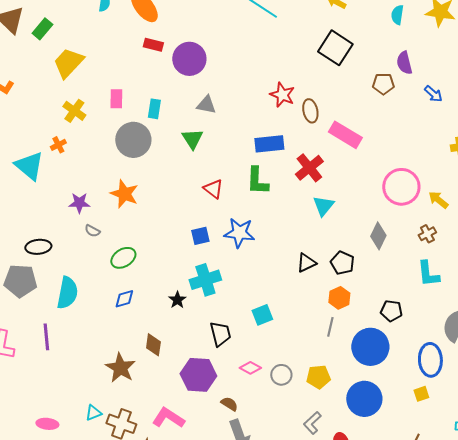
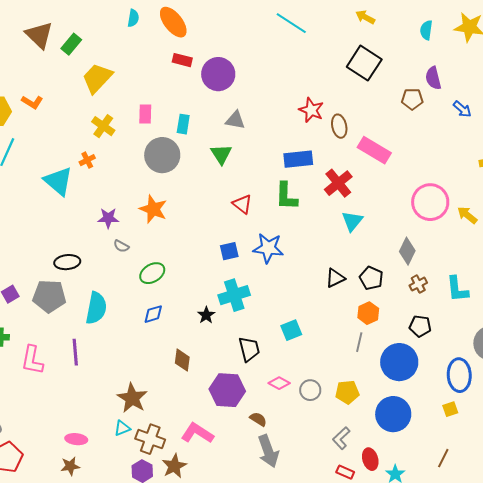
brown cross: (427, 234) -> (418, 284), moved
brown star: (120, 368) -> (132, 398), moved

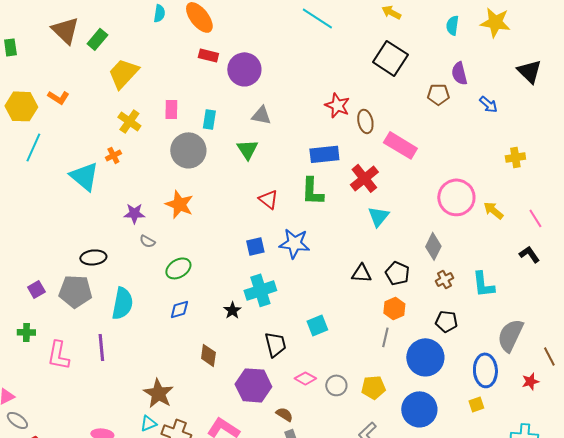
black triangle: (335, 278) -> (361, 273), turned 30

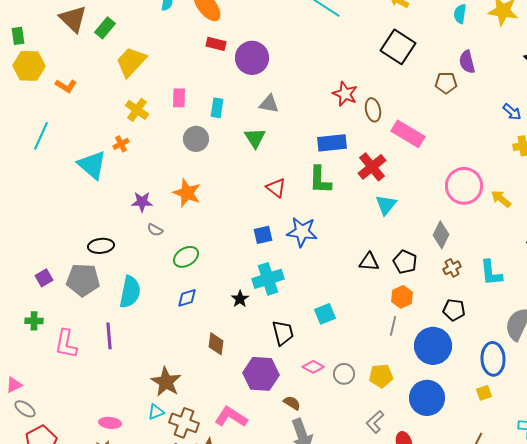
blue arrow: (488, 104) -> (512, 112), moved
yellow hexagon: (21, 106) -> (29, 66), moved
gray circle: (188, 150) -> (196, 139), size x0.7

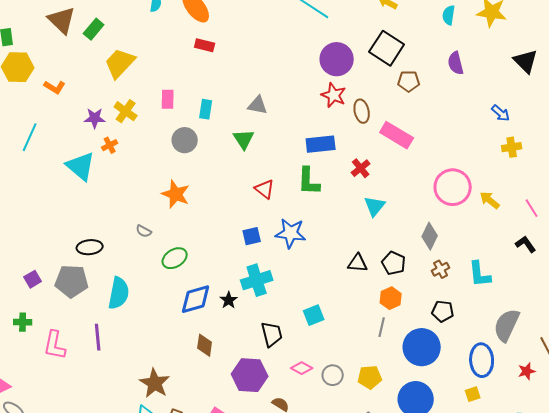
purple circle: (252, 58) -> (337, 59), moved
brown pentagon: (446, 83) -> (409, 81), moved
red cross: (372, 167) -> (361, 168), size x0.7
purple star: (142, 202) -> (95, 118), moved
blue diamond: (187, 298) -> (196, 299), moved, size x1.6

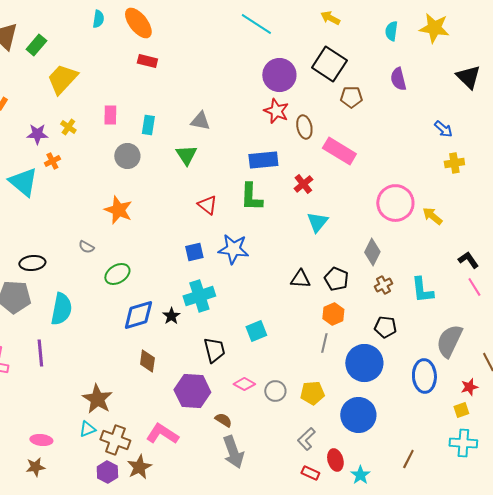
yellow cross: (126, 111) -> (68, 127), size x0.7
pink line: (532, 208) -> (474, 287), moved
yellow square: (473, 394) -> (461, 410), moved

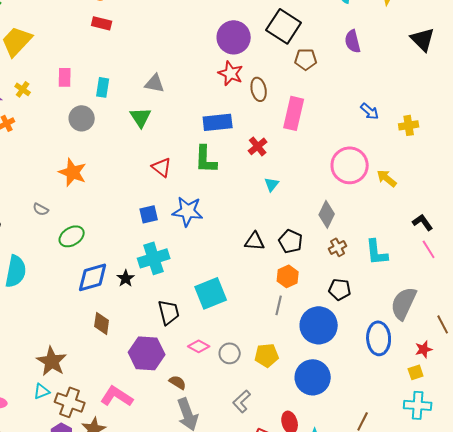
blue arrow: (443, 129) -> (370, 111), moved
pink rectangle: (339, 151) -> (294, 113), turned 72
cyan triangle: (317, 222) -> (272, 184), size x0.7
cyan square: (256, 331) -> (211, 293), size x1.5
gray L-shape: (306, 439) -> (242, 401), moved

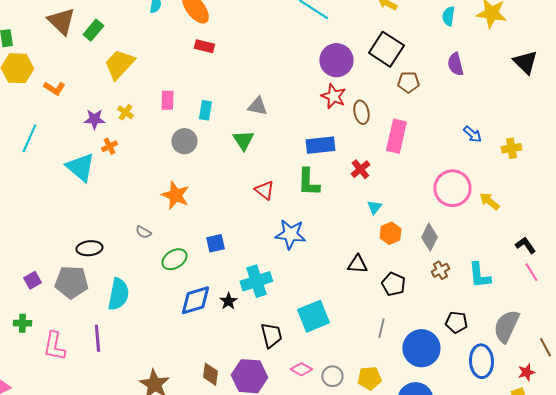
blue square: (149, 214) -> (215, 243), moved
black pentagon: (291, 241) -> (393, 284), moved
orange hexagon: (288, 276) -> (390, 233), moved
black pentagon: (340, 289) -> (456, 322), moved
brown diamond: (102, 323) -> (210, 374), moved

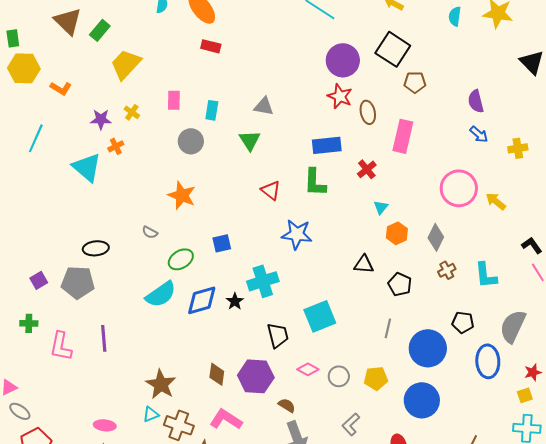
purple semicircle: (455, 64) -> (476, 101), moved
cyan semicircle: (118, 294) -> (161, 294), moved, turned 44

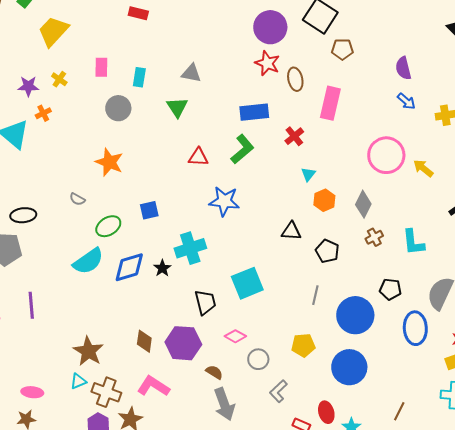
green L-shape: (315, 182) -> (242, 149), turned -132
red triangle: (271, 190) -> (198, 157), turned -35
gray circle: (339, 376) -> (258, 359), moved

